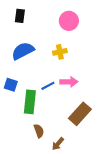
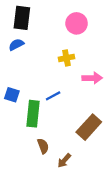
black rectangle: (20, 16) -> (22, 18), size x1.5
blue semicircle: (23, 51) -> (16, 45), moved, size x0.6
pink arrow: (69, 82) -> (92, 78), moved

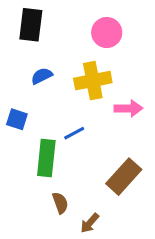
blue semicircle: (16, 45) -> (42, 76), moved
yellow cross: (66, 58) -> (93, 81), size x1.6
blue square: (12, 95) -> (17, 119), moved

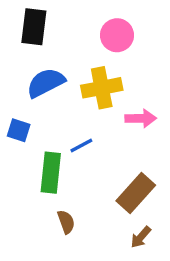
blue semicircle: (42, 76) -> (46, 83), size x1.6
brown arrow: (90, 223) -> (141, 237), moved

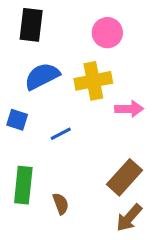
blue line: (81, 145) -> (61, 134), moved
green rectangle: (51, 173) -> (23, 185), moved
brown arrow: (141, 237) -> (129, 218), size x1.4

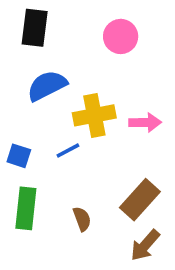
yellow cross: (93, 81) -> (94, 115), moved
blue square: (17, 120) -> (19, 156), moved
brown semicircle: (61, 204) -> (82, 219), moved

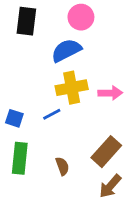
pink circle: (121, 36) -> (81, 17), moved
blue semicircle: (47, 86) -> (66, 50), moved

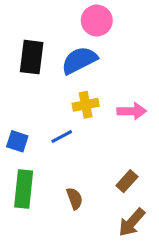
black rectangle: (26, 21) -> (32, 57), moved
yellow cross: (72, 88) -> (86, 105), size x0.7
brown rectangle: (106, 152) -> (127, 181), size x0.6

